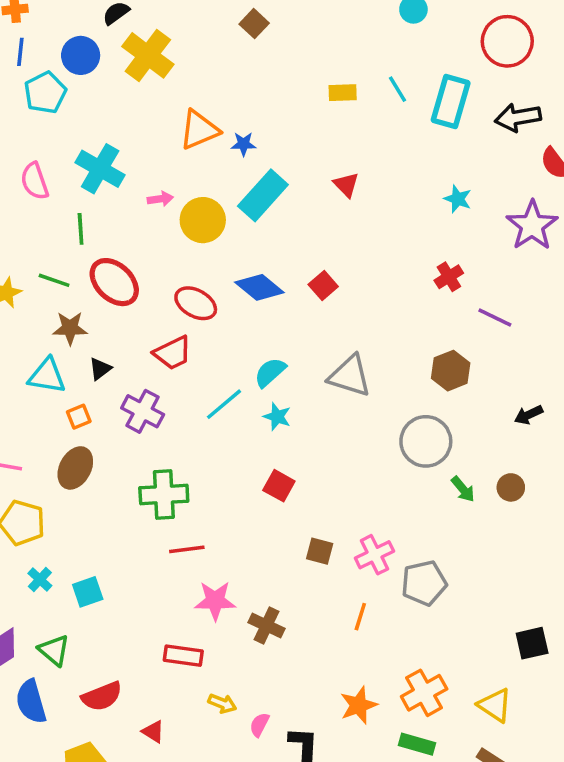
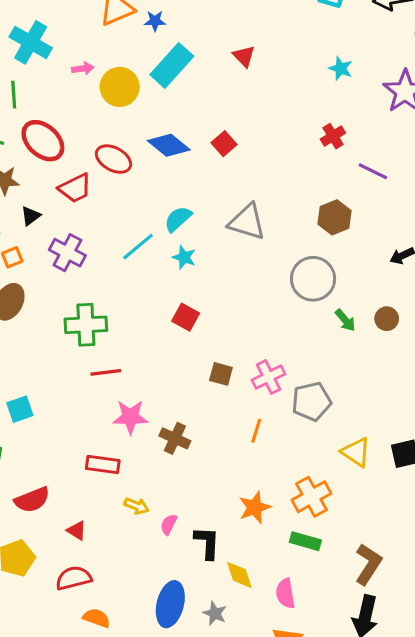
red trapezoid: (173, 353) -> (75, 188), moved
yellow triangle: (495, 705) -> (356, 452), moved

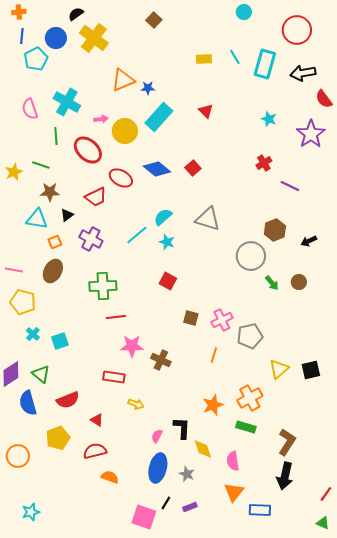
red ellipse: (43, 141) -> (88, 150), moved
brown hexagon: (335, 217) -> (275, 230), moved
yellow triangle: (356, 452) -> (279, 369), turned 45
pink semicircle: (169, 524) -> (157, 436), moved

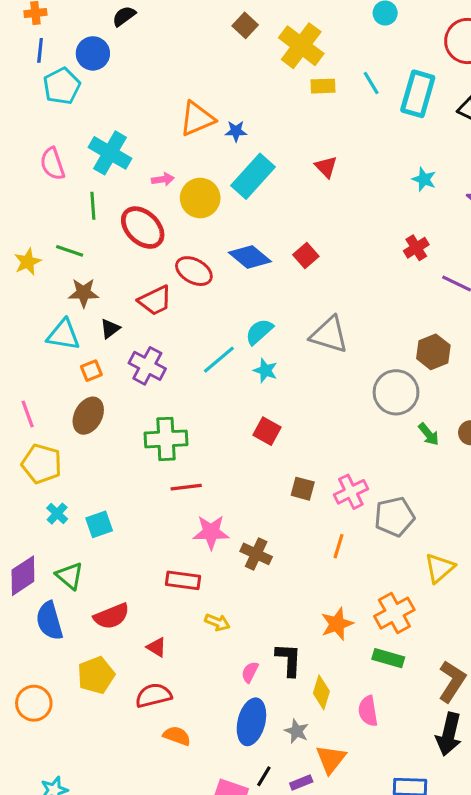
yellow cross: (94, 38) -> (301, 46), moved
pink line: (14, 270) -> (28, 414), turned 60
yellow diamond: (203, 449) -> (321, 692), turned 35
orange triangle: (234, 492) -> (331, 759), moved

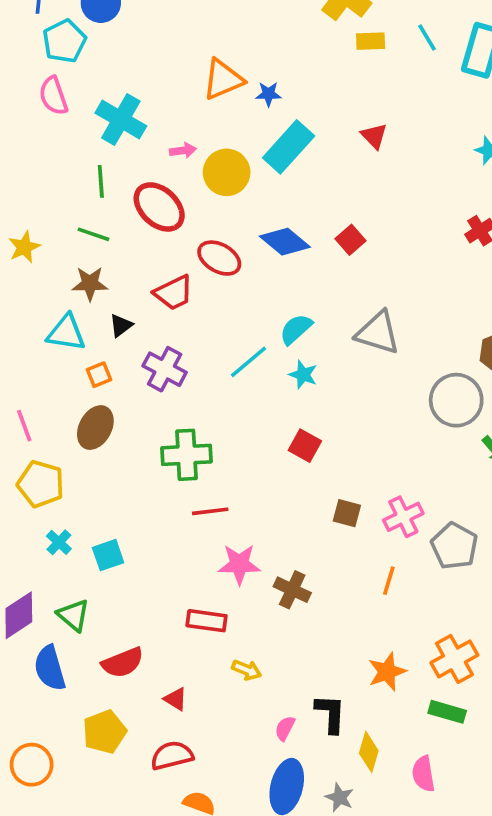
pink semicircle: (52, 164) -> (53, 96), moved
green line: (70, 251) -> (94, 234), moved
gray pentagon: (394, 517) -> (454, 546), turned -30

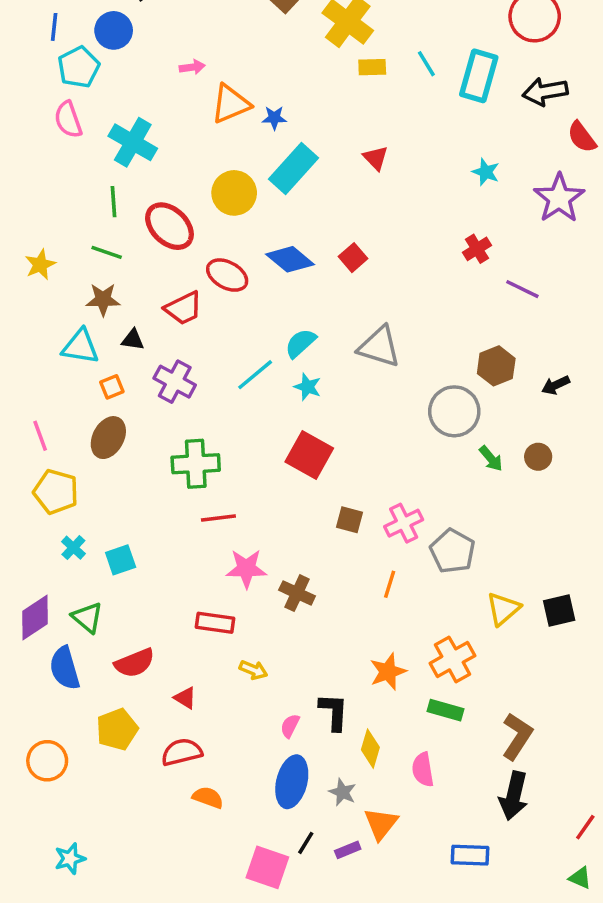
pink arrow: (183, 150) -> (192, 67), moved
black triangle: (121, 325) -> (133, 340), turned 45
red square: (305, 446) -> (309, 455), size x1.5

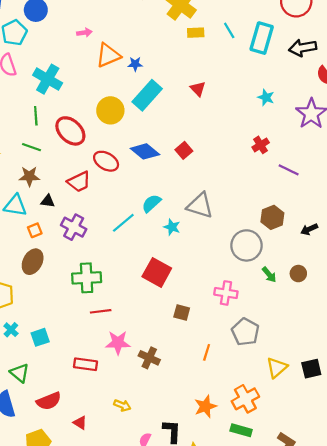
cyan star: (308, 387) -> (172, 227), moved
pink cross: (404, 523) -> (226, 293), moved, turned 35
red rectangle: (215, 623) -> (86, 364), moved

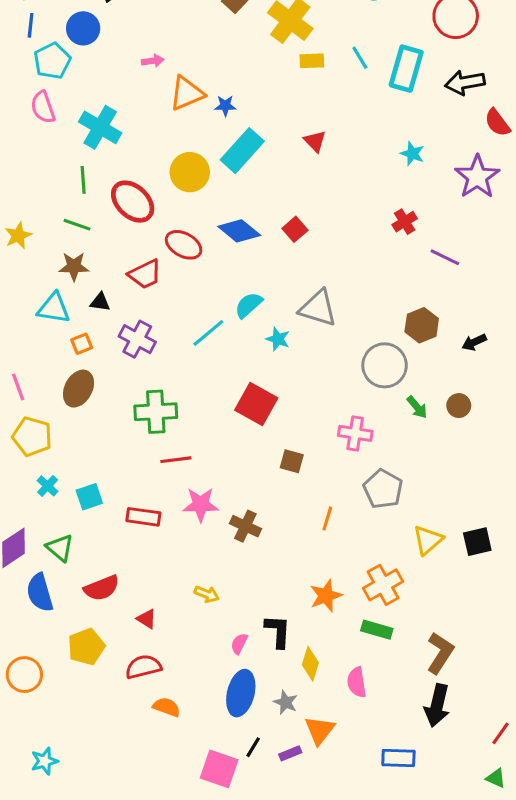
red rectangle: (86, 364) -> (143, 517), moved

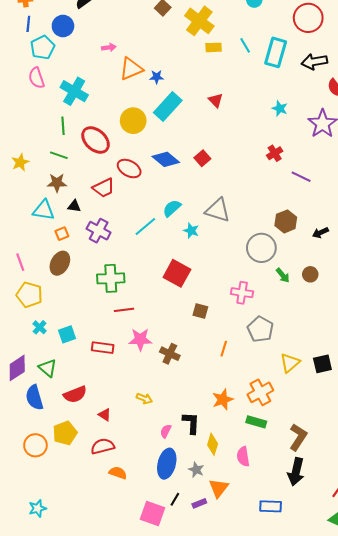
orange circle: (24, 675) -> (35, 445), moved

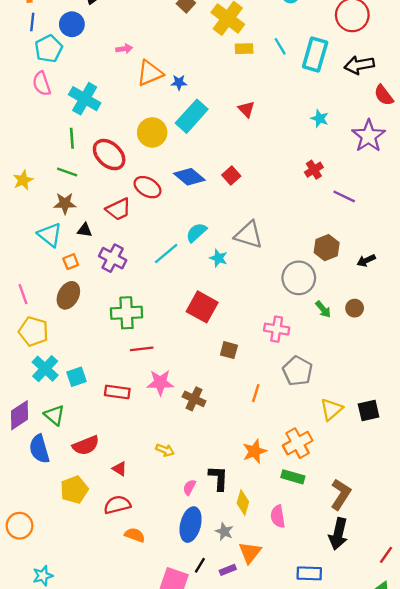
cyan triangle: (44, 210) -> (50, 235), turned 30
cyan cross: (40, 327) -> (45, 369), size x1.6
orange circle: (35, 445) -> (20, 526), moved

